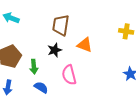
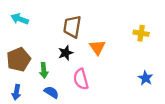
orange triangle: (85, 45) -> (97, 47), turned 35

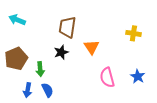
pink semicircle: (81, 79) -> (107, 77), moved
blue arrow: (16, 92) -> (28, 90), moved
blue semicircle: (51, 92) -> (48, 90), turned 32

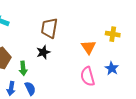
orange triangle: (92, 47) -> (89, 47), moved
blue star: (138, 76) -> (112, 68), moved

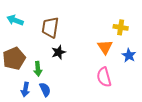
brown trapezoid: (49, 28) -> (50, 27), moved
yellow cross: (113, 34) -> (121, 27), moved
blue star: (112, 68) -> (129, 55), moved

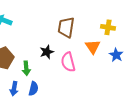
brown trapezoid: (50, 27) -> (66, 27), moved
pink semicircle: (104, 77) -> (68, 62), moved
blue semicircle: (45, 89) -> (33, 89), turned 40

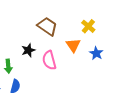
brown trapezoid: (66, 27) -> (47, 26), turned 115
yellow cross: (108, 27) -> (88, 26), turned 32

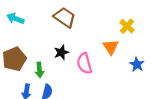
brown trapezoid: (47, 26) -> (65, 17), moved
blue star: (96, 53) -> (137, 64), moved

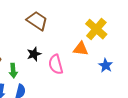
yellow cross: (127, 26) -> (96, 29), size x1.5
orange triangle: (111, 47) -> (81, 49), turned -49

